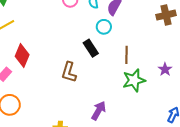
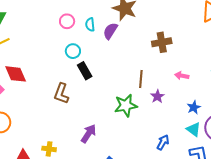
cyan circle: (104, 27) -> (73, 51), moved
red diamond: (22, 55) -> (16, 74), turned -50
brown line: (127, 55) -> (141, 79), moved

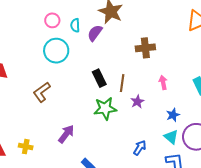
cyan circle: (73, 51) -> (56, 51), size x1.6
black rectangle: (85, 71) -> (99, 78), moved
pink arrow: (182, 76) -> (163, 83), turned 64
brown L-shape: (61, 93) -> (42, 92), turned 30

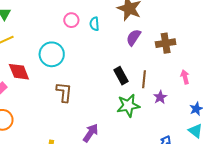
purple semicircle: (95, 33) -> (134, 37), moved
cyan circle: (56, 51) -> (52, 54), moved
brown L-shape: (42, 92) -> (64, 92), turned 135

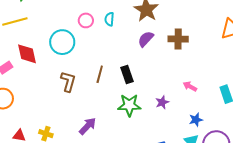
pink circle: (71, 20) -> (86, 20), moved
brown cross: (166, 43) -> (178, 39), moved
pink arrow: (185, 77) -> (190, 86), turned -56
brown line: (144, 79) -> (100, 74), moved

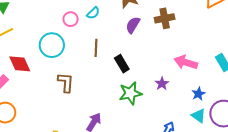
cyan semicircle: (109, 19) -> (93, 13), turned -128
brown line: (100, 74) -> (96, 48), moved
pink arrow: (190, 86) -> (186, 62), size x1.6

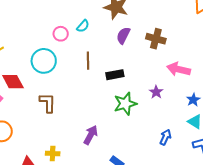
brown cross: (165, 18) -> (156, 39), moved, turned 30
black rectangle: (122, 64) -> (115, 75), turned -66
brown L-shape: (66, 82) -> (48, 103), moved

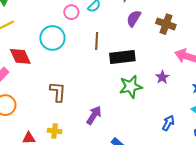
black rectangle: (115, 75) -> (122, 57), size x1.4
brown L-shape: (48, 103) -> (58, 92), moved

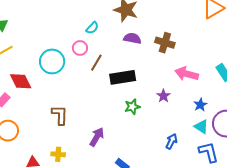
pink circle: (71, 12) -> (80, 48), moved
purple semicircle: (134, 18) -> (132, 38), turned 72
brown line: (97, 41) -> (96, 63), turned 30
green star: (131, 87) -> (132, 107), size x0.7

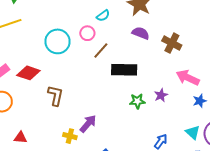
red diamond: (21, 81) -> (28, 73), moved, turned -55
blue star: (200, 105) -> (200, 101), moved
green star: (132, 107) -> (137, 101), moved
yellow cross: (58, 154) -> (70, 136), moved

